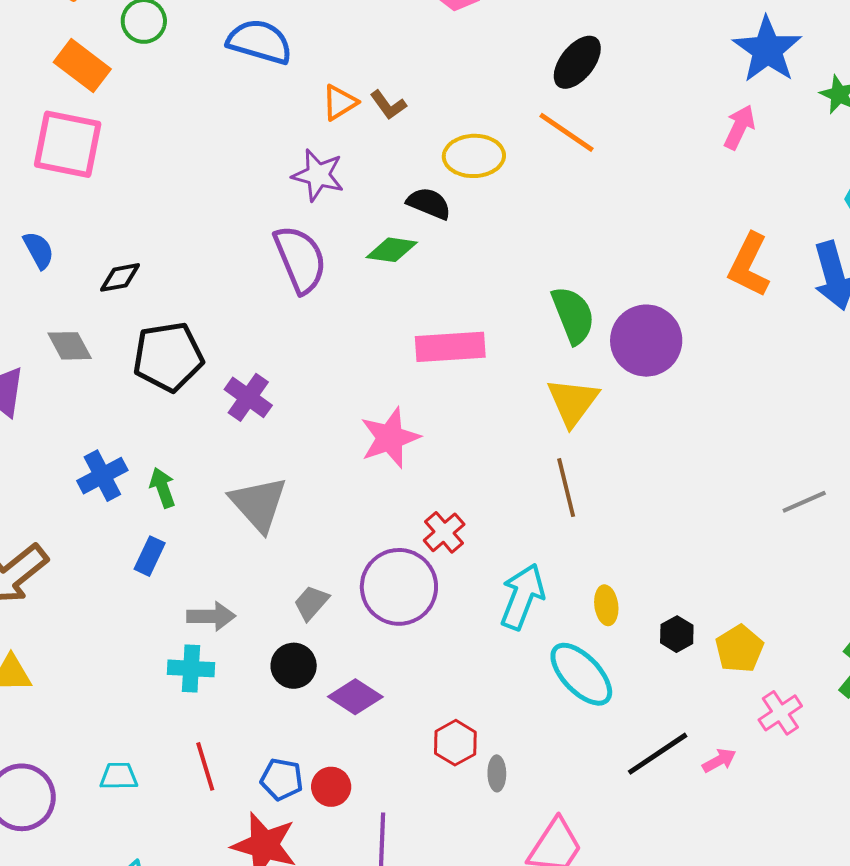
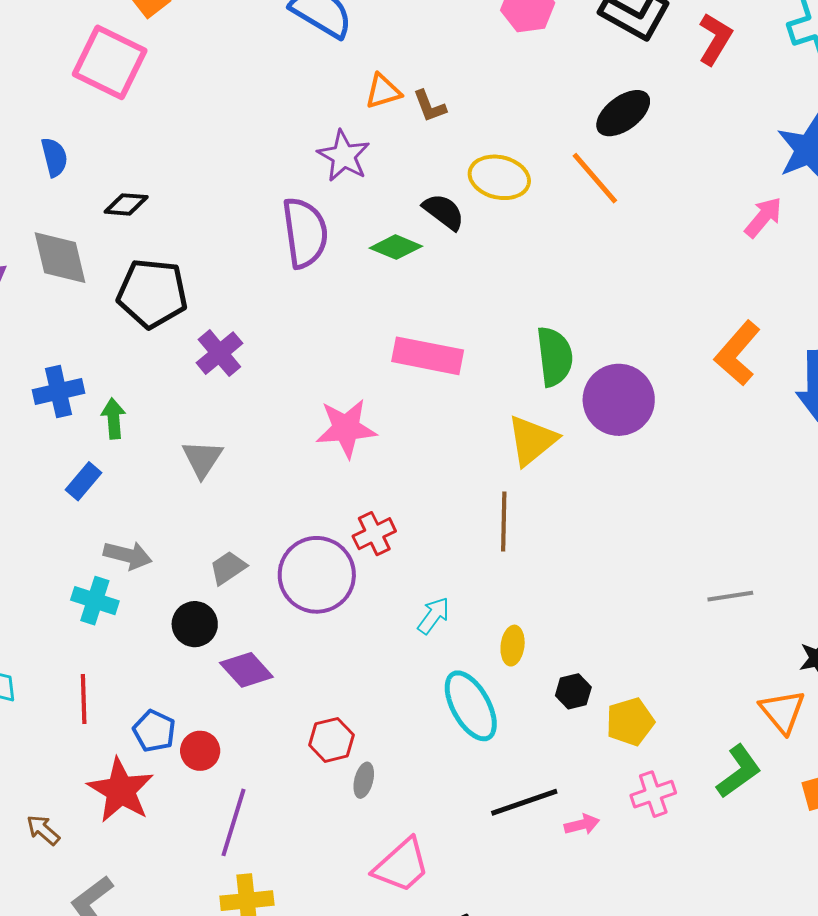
gray diamond: (70, 346) -> (60, 258), size x1.4
gray triangle: (259, 504) -> (202, 459), size x0.7
cyan arrow: (522, 596) -> (434, 616), size x0.6

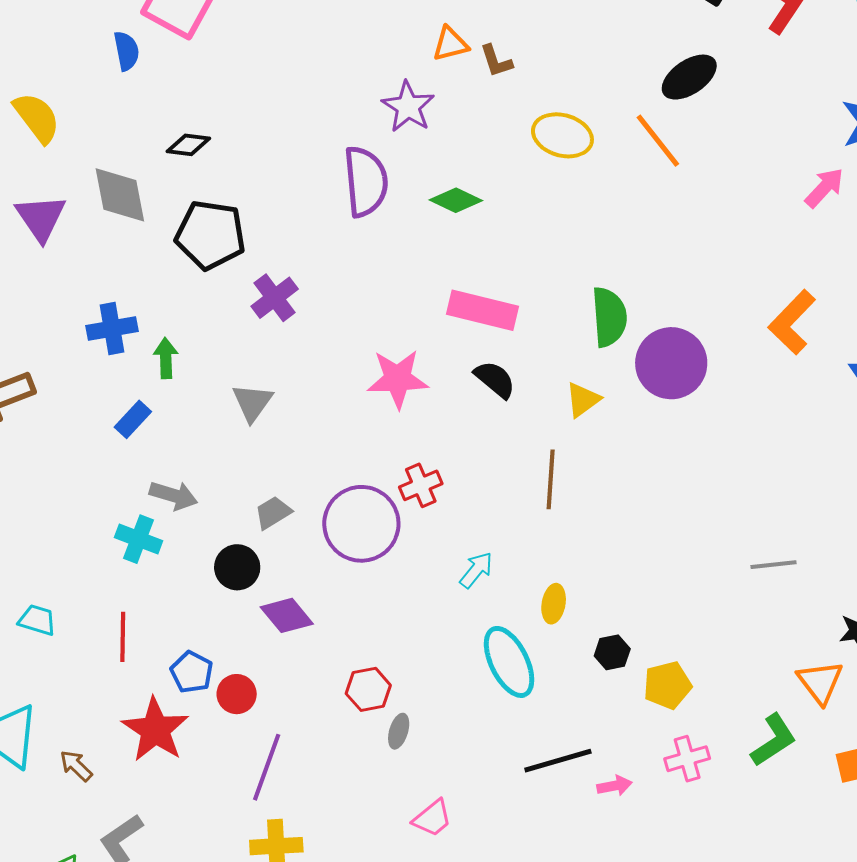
blue semicircle: (54, 157) -> (126, 51), moved
black semicircle: (444, 212) -> (495, 379), moved
yellow triangle: (532, 440) -> (583, 400), size x0.7
pink trapezoid: (401, 866) -> (432, 818), size x0.7

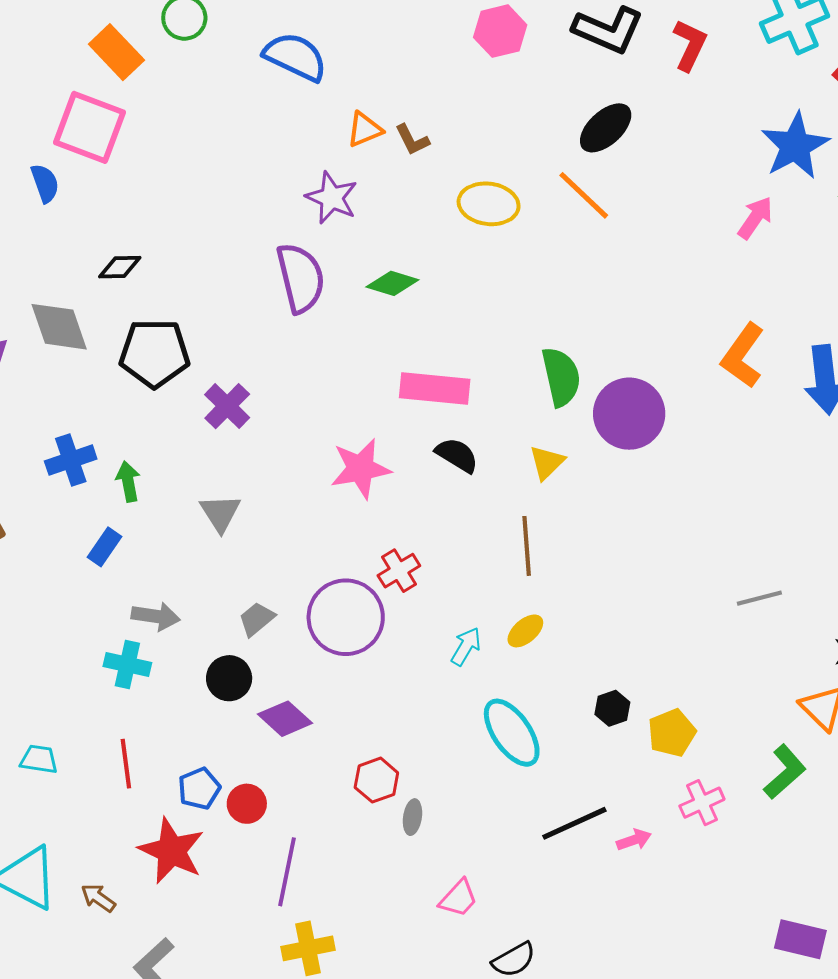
yellow ellipse: (554, 604) -> (525, 631), moved, turned 48
blue pentagon: (192, 672) -> (199, 788), turned 30

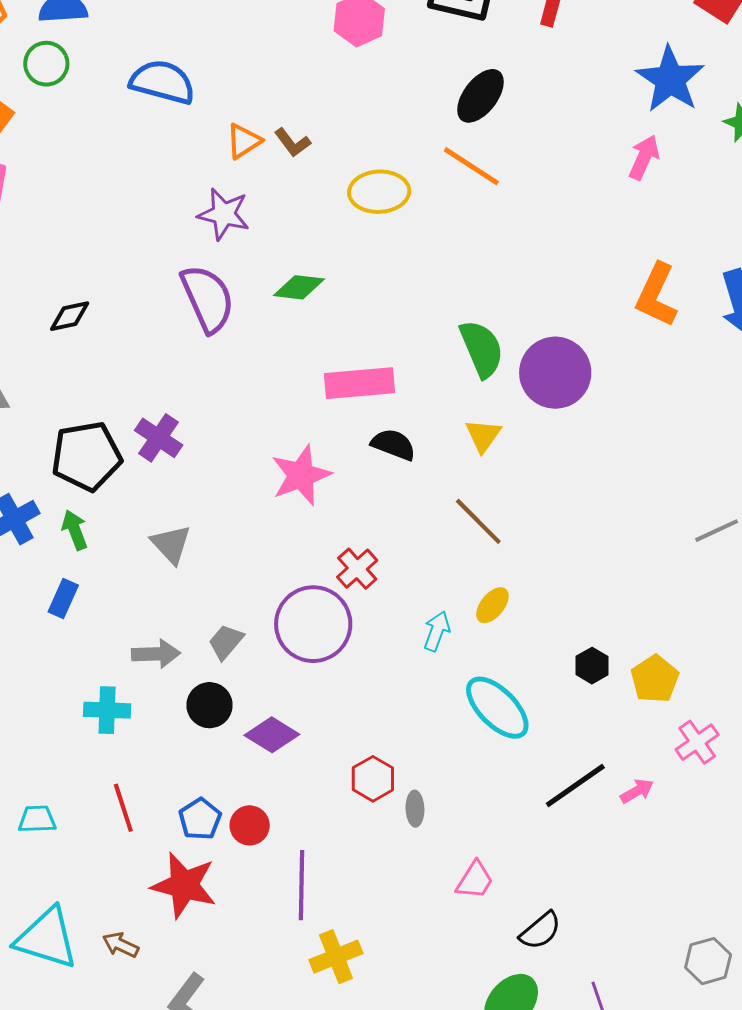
black diamond: (120, 267) -> (70, 316), moved
black pentagon: (155, 353) -> (87, 456), moved
brown line: (527, 546) -> (478, 521), turned -30
gray arrow: (156, 616) -> (156, 654), moved

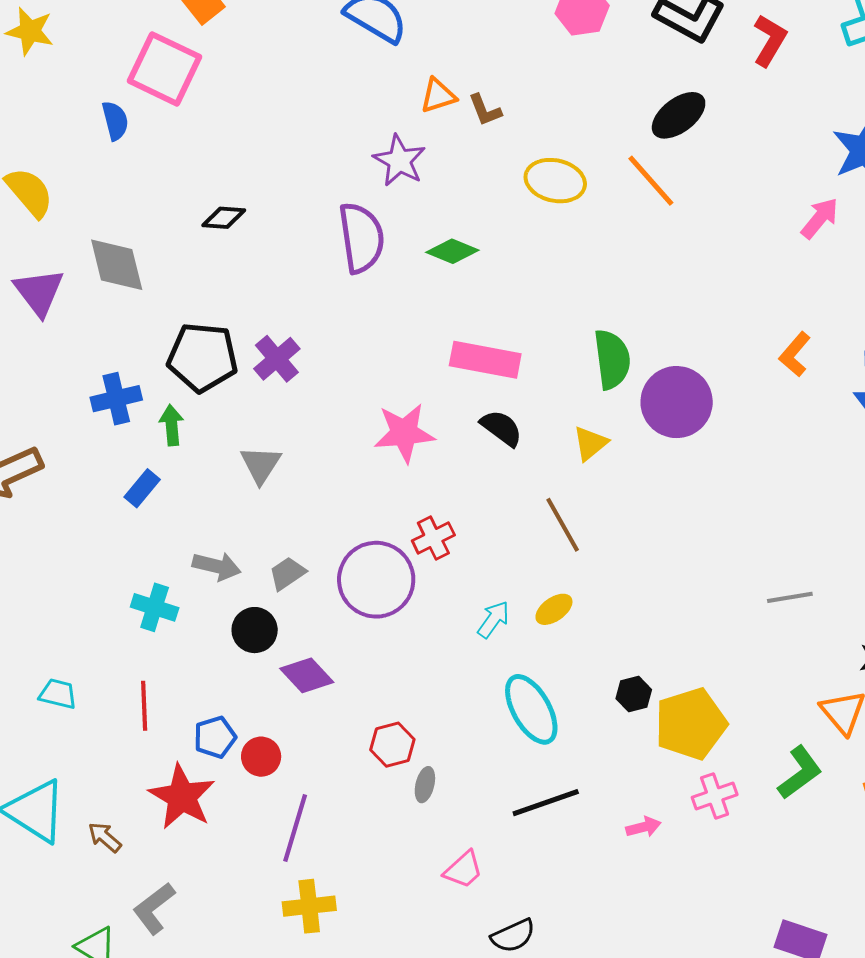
orange L-shape: (656, 295) -> (795, 354), size x0.7
yellow pentagon: (655, 679) -> (691, 724), size x1.5
black line: (575, 786) -> (546, 803), moved

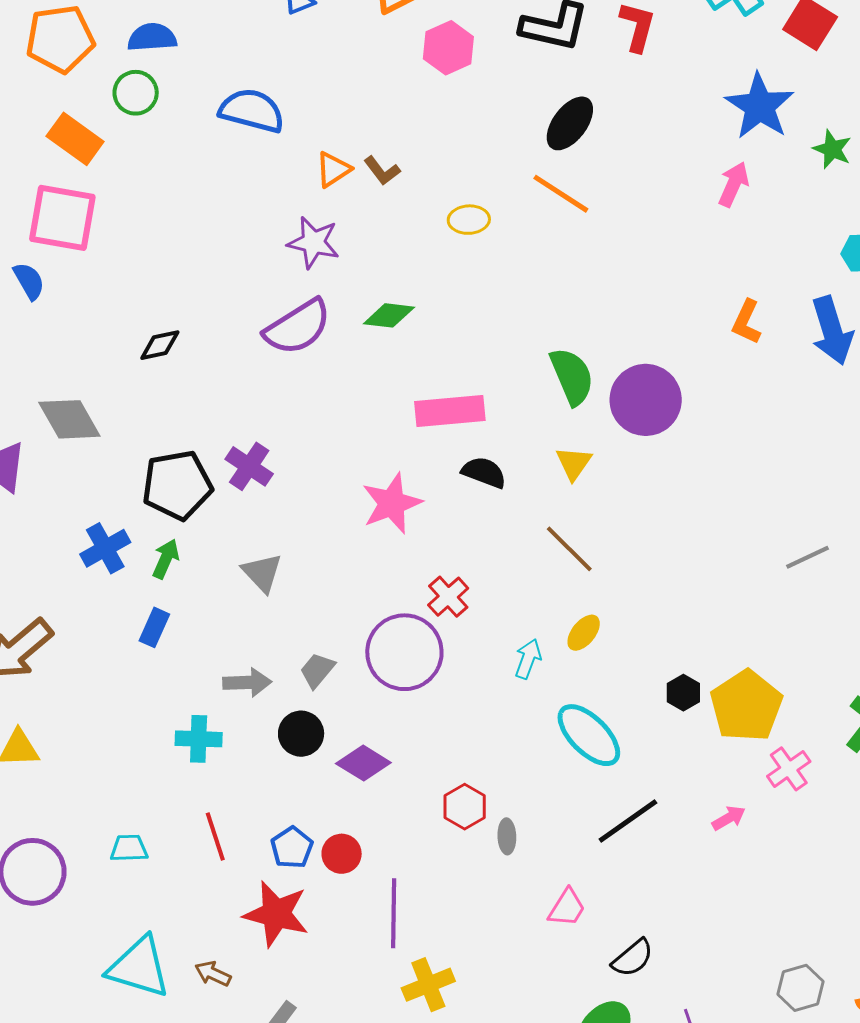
yellow ellipse: (555, 181) -> (469, 220), size x0.7
purple semicircle: (361, 238) -> (298, 327), turned 82
green arrow: (172, 425) -> (166, 559), turned 45

